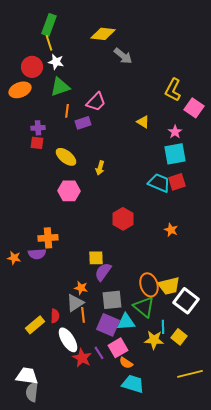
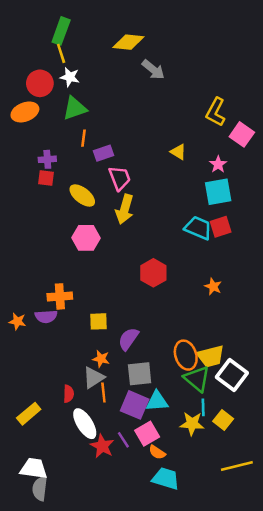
pink trapezoid: (96, 102) -> (120, 178), moved, turned -65
yellow arrow: (100, 168) -> (125, 209), size x1.6
yellow square: (96, 258) -> (98, 321), moved
green triangle: (144, 307) -> (197, 379), moved
yellow rectangle: (35, 325) -> (29, 414), moved

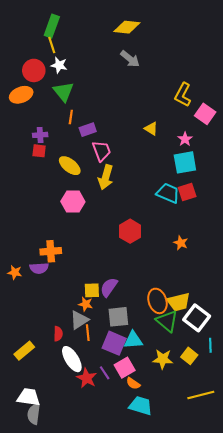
yellow diamond: (128, 42) -> (127, 27), moved
green triangle: (75, 108) -> (63, 92), turned -50
yellow square: (98, 321) -> (92, 290), moved
cyan line: (203, 407) -> (210, 345), moved

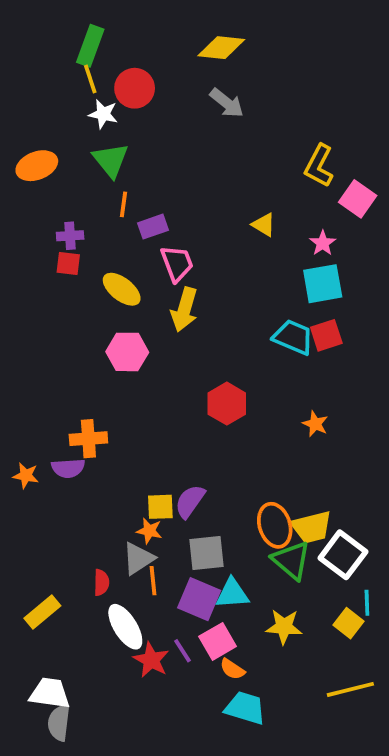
red circle: (34, 70) -> (135, 88), moved
yellow square: (189, 356) -> (348, 623), moved

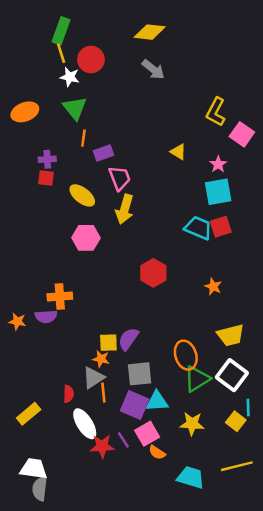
yellow trapezoid: (312, 527) -> (231, 335), moved
green triangle: (291, 560) -> (197, 379), turned 48
red star: (151, 660) -> (102, 446), turned -30
cyan trapezoid: (245, 708) -> (191, 477), moved

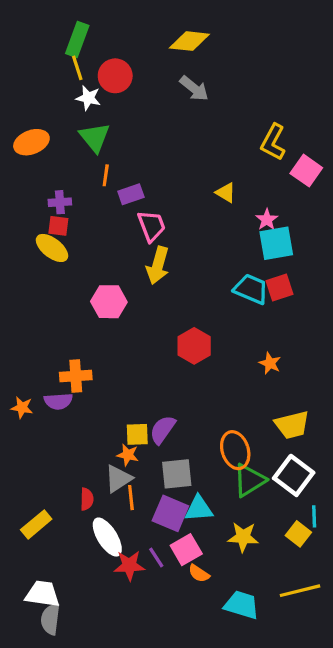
pink star: (218, 164) -> (267, 220), moved
yellow ellipse: (82, 195) -> (52, 248), moved

